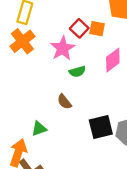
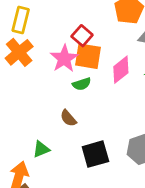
orange square: (97, 29) -> (88, 56), moved, size x1.5
black square: (101, 127) -> (95, 154), moved

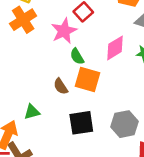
orange square: (88, 56) -> (88, 79), moved
green semicircle: (82, 84) -> (77, 56), turned 70

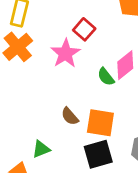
green semicircle: (77, 56) -> (106, 77), moved
orange square: (88, 79) -> (100, 123), moved

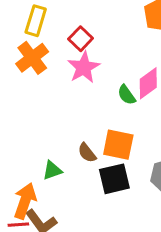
red square: (84, 29) -> (81, 39), moved
brown semicircle: (70, 116) -> (87, 153), moved

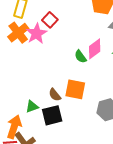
pink star: (84, 67) -> (36, 34), moved
black square: (114, 179) -> (52, 115), moved

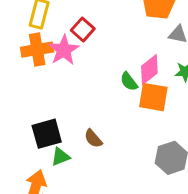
orange cross: (18, 33) -> (37, 50), turned 30
orange square: (75, 89) -> (153, 97), moved
black square: (52, 115) -> (47, 134), moved

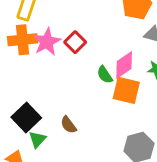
red square: (83, 29) -> (75, 42), moved
black square: (47, 134) -> (26, 117), turned -32
green triangle: (60, 157) -> (37, 139), turned -30

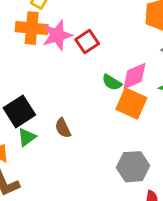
green semicircle: (105, 75) -> (112, 82), turned -36

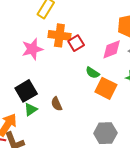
orange cross: (32, 28) -> (59, 35), moved
pink star: (57, 35) -> (32, 49), moved
pink diamond: (134, 76) -> (112, 49), moved

